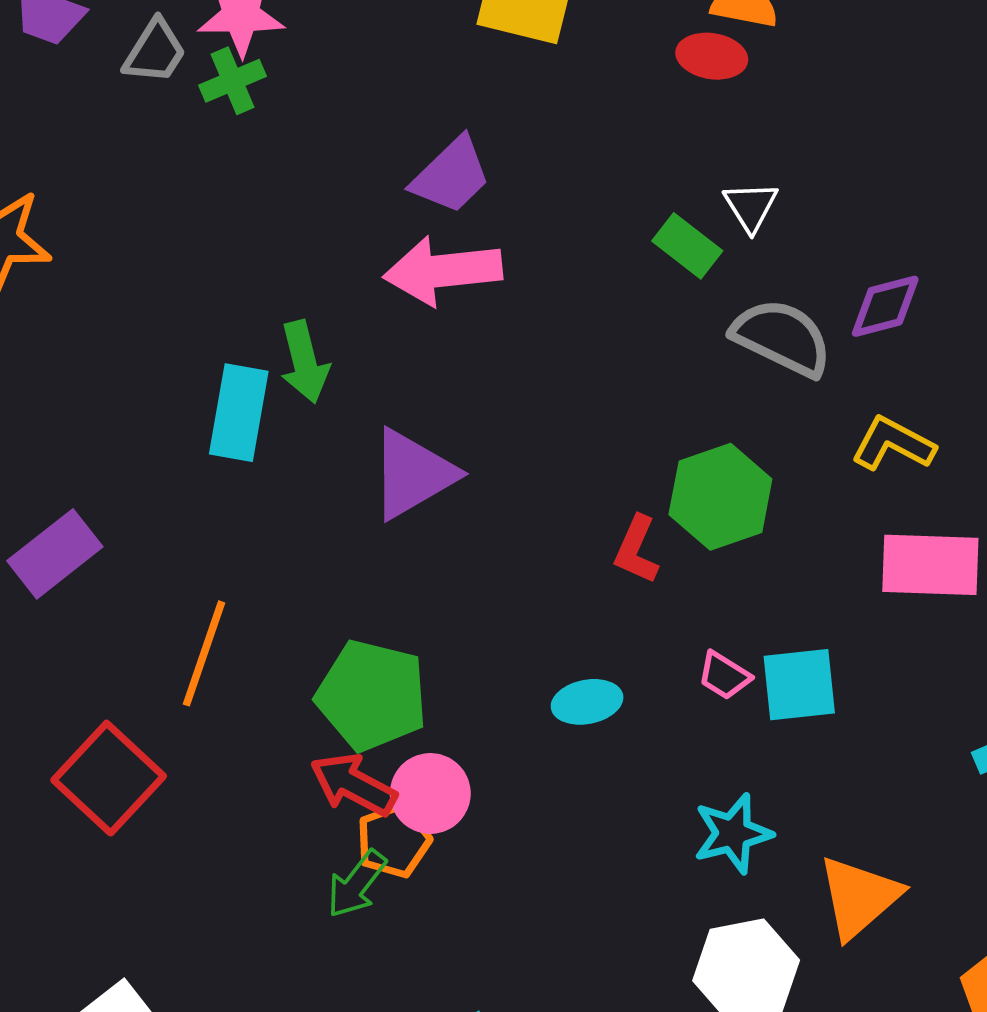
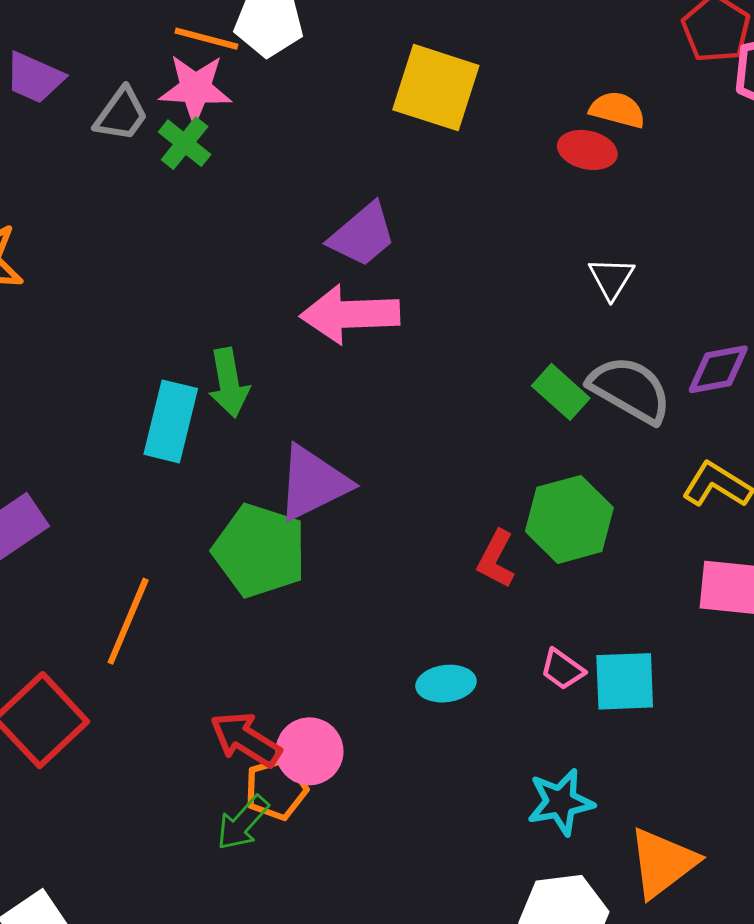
green cross: (232, 81) -> (185, 143), turned -32
green rectangle: (687, 246) -> (561, 392), moved
green pentagon: (372, 695) -> (260, 551), moved

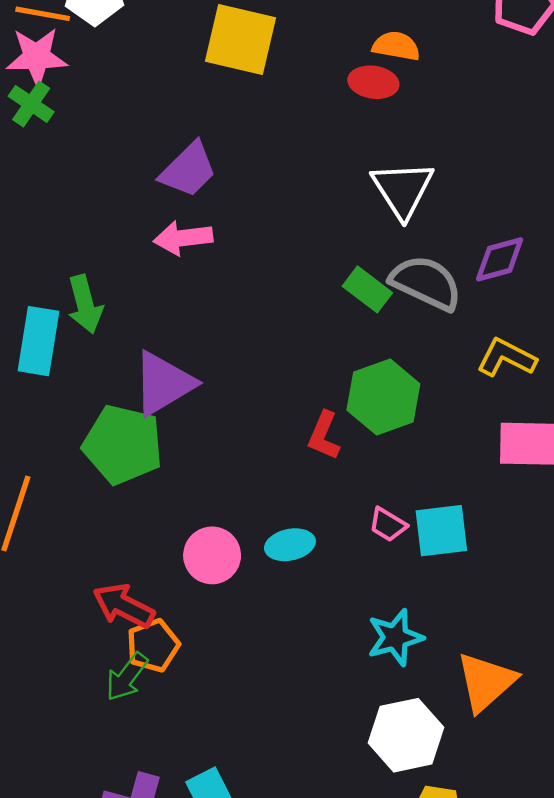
white triangle: (611, 278) -> (403, 189), size x1.6
pink arrow: (350, 314) -> (183, 238), size x0.7
pink circle: (310, 751) -> (212, 555), moved

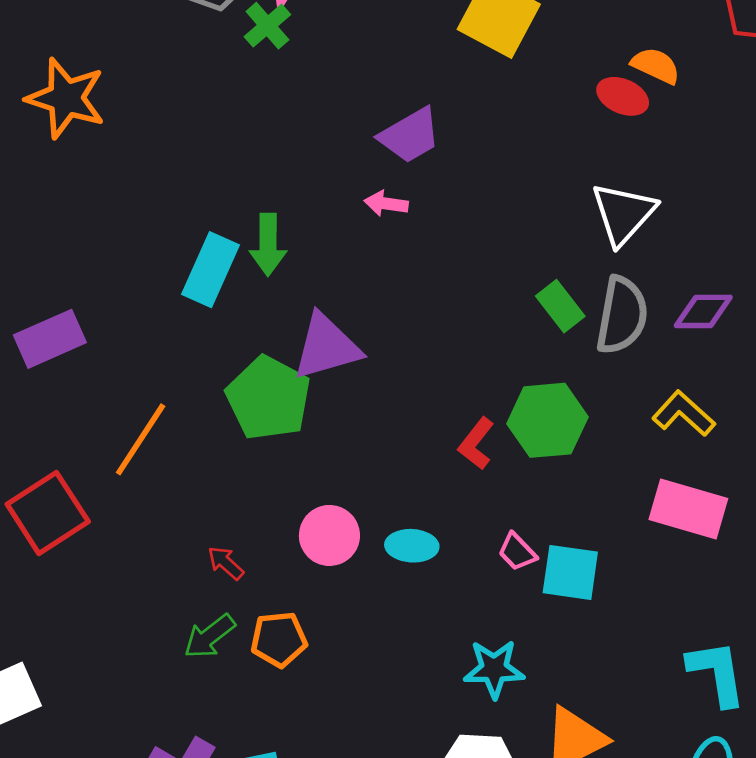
pink arrow: (183, 238) -> (386, 204), size x0.7
gray semicircle: (426, 283) -> (622, 315), turned 60
red arrow: (124, 606) -> (226, 563), size x0.6
orange pentagon: (153, 645) -> (279, 639), moved

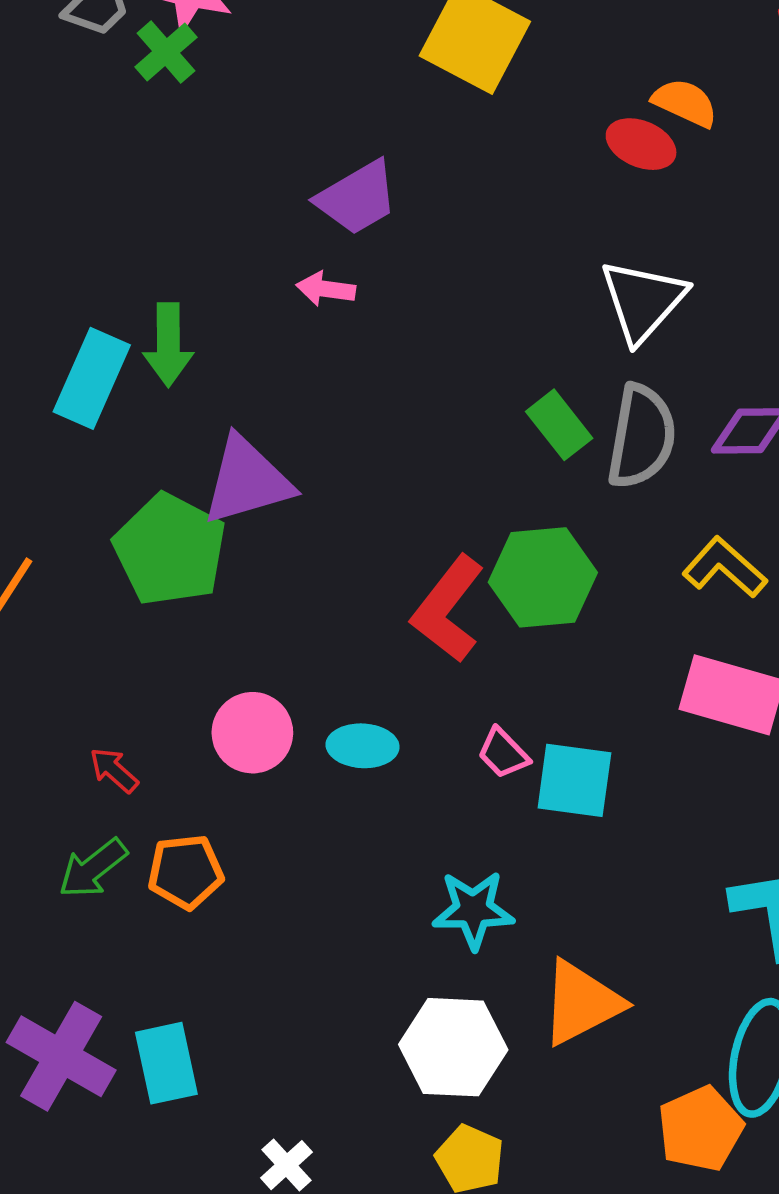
red L-shape: (476, 444) -> (448, 609), size x1.5

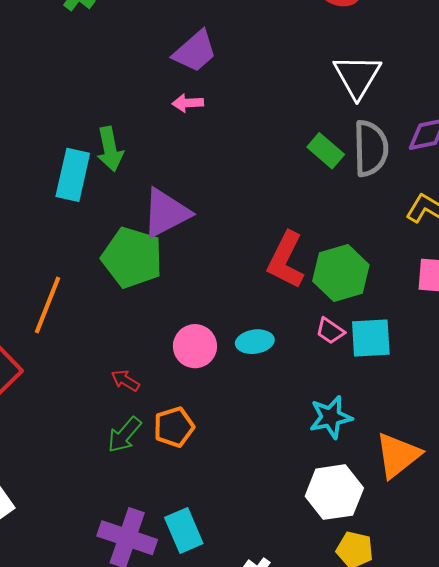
green hexagon: (543, 577) -> (341, 273), moved

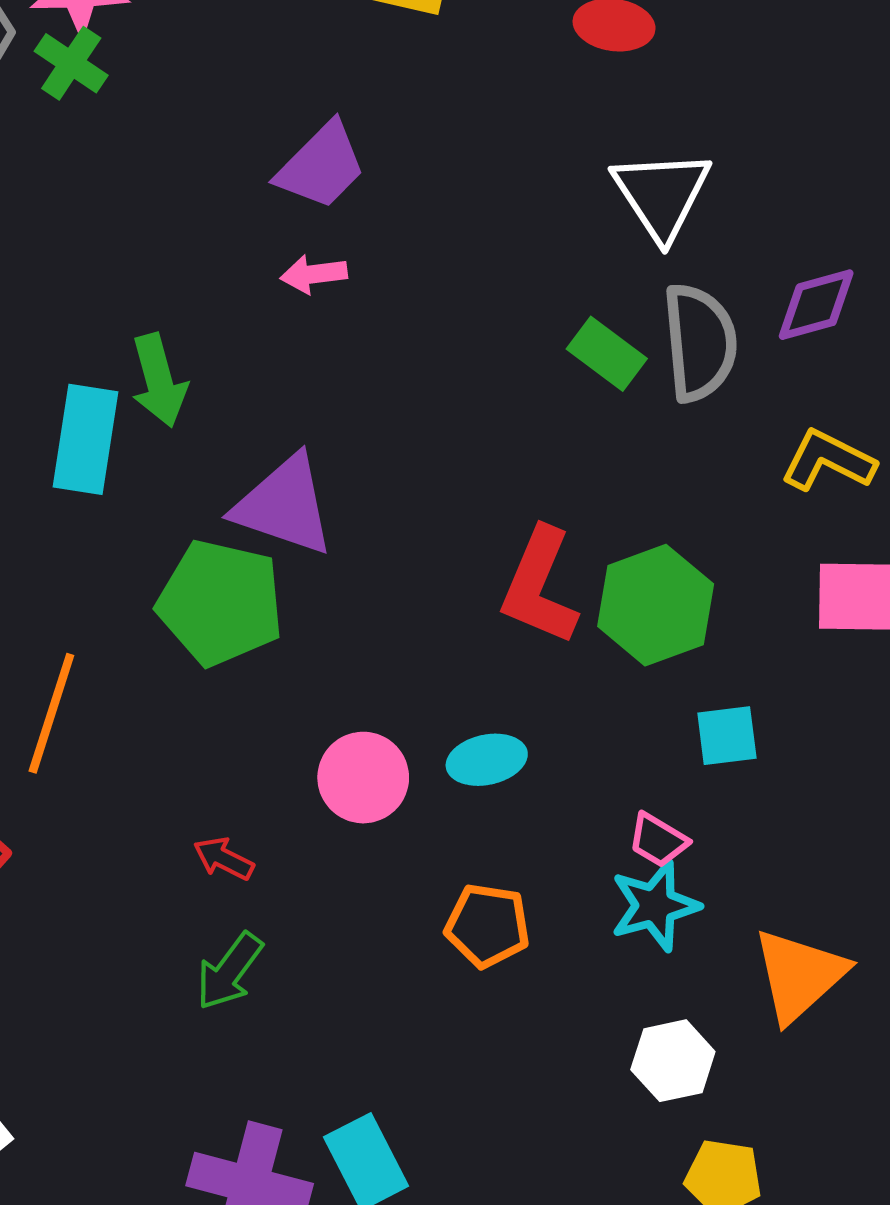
purple triangle: (166, 213) -> (284, 505), turned 50
pink trapezoid: (330, 331) -> (658, 840), moved
cyan square: (371, 338) -> (727, 736), size x0.7
orange pentagon: (174, 427) -> (487, 926), moved, turned 30
white hexagon: (334, 492) -> (673, 1061), size x0.7

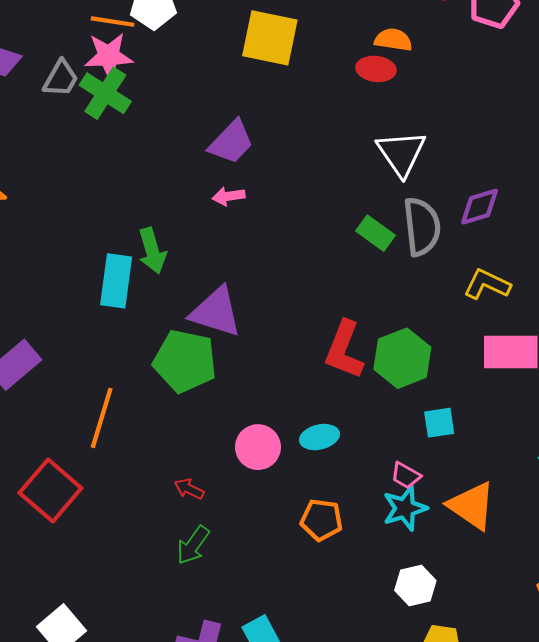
green cross: (71, 63) -> (105, 93), size x1.4
orange triangle: (799, 975) -> (472, 506), moved, turned -42

